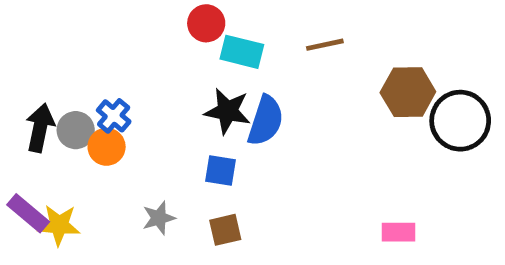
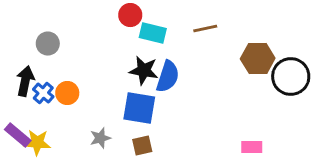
blue cross: (114, 116) -> (43, 93), moved
gray circle: (76, 130) -> (48, 44), moved
blue square: (220, 170) -> (139, 108), size x1.6

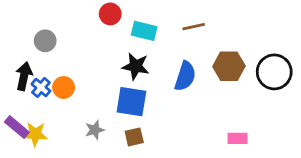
red circle: (130, 15) -> (110, 14), moved
brown hexagon: (258, 59) -> (229, 66), moved
blue semicircle: (168, 77) -> (185, 76), moved

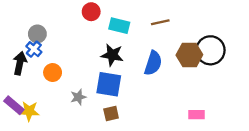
black circle: (274, 72) -> (210, 50), moved
blue cross: (41, 87) -> (34, 49), moved
gray star: (95, 130) -> (78, 97), moved

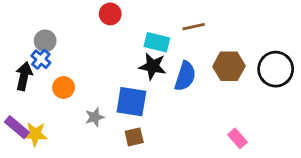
cyan rectangle: (119, 26) -> (157, 42), moved
black circle: (210, 50) -> (276, 69), moved
black star: (112, 55) -> (153, 66), moved
pink rectangle: (196, 115) -> (237, 138), turned 49

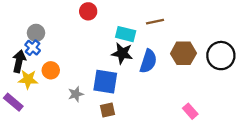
yellow star: (35, 134) -> (28, 79), moved

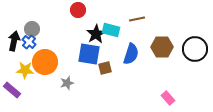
black star: (122, 53) -> (96, 34), moved, turned 30
black arrow: (19, 61) -> (14, 41), moved
orange circle: (51, 70) -> (45, 62), size x1.6
blue square: (105, 82) -> (89, 54), moved
brown square: (107, 110) -> (105, 68), moved

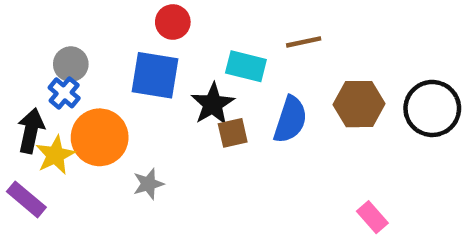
black star: (96, 34) -> (213, 104), moved
black arrow: (14, 41) -> (31, 131), moved
blue square: (89, 54) -> (155, 75), moved
brown square: (105, 68) -> (233, 133), moved
yellow star: (25, 70) -> (55, 155), turned -30

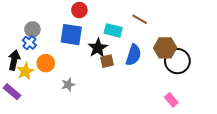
brown line: (304, 42) -> (140, 19), turned 42
black circle: (432, 108) -> (177, 61), moved
orange circle: (100, 137) -> (46, 63), size x0.7

